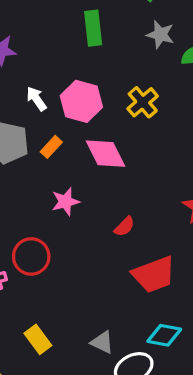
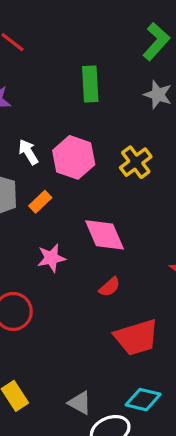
pink diamond: (106, 154) -> (105, 235), moved

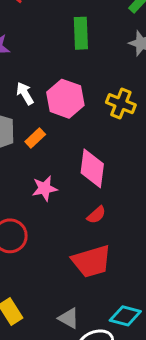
yellow cross: (136, 162) -> (121, 104), turned -32
pink diamond: (105, 235) -> (92, 168), turned 30
red trapezoid: (136, 337) -> (92, 261), moved

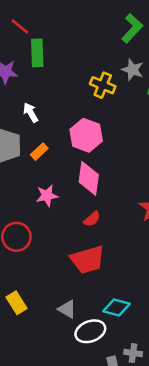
green rectangle: (81, 33) -> (37, 53), moved
pink hexagon: (65, 99) -> (86, 135), moved
yellow cross: (121, 104) -> (103, 85), moved

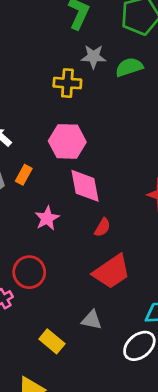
gray triangle: (67, 309) -> (92, 320), moved

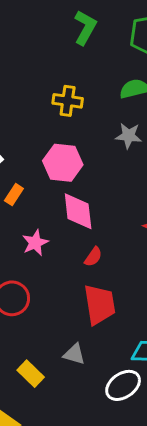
gray star: (93, 57) -> (129, 136), moved
red trapezoid: (112, 272) -> (99, 304), turned -69

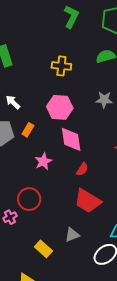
gray star: (129, 136) -> (104, 100), moved
red trapezoid: (99, 304) -> (88, 201), turned 132
gray triangle: (74, 354) -> (72, 235), turned -35

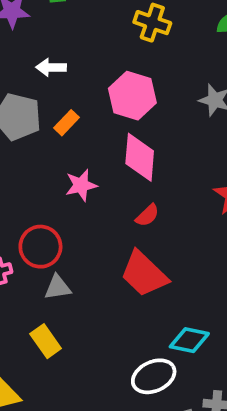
white arrow: (13, 102) -> (51, 67), turned -56
gray triangle: (72, 235) -> (58, 287), moved

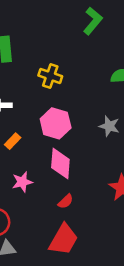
yellow cross: (152, 23) -> (50, 76), moved
red trapezoid: (144, 274) -> (64, 240), turned -104

